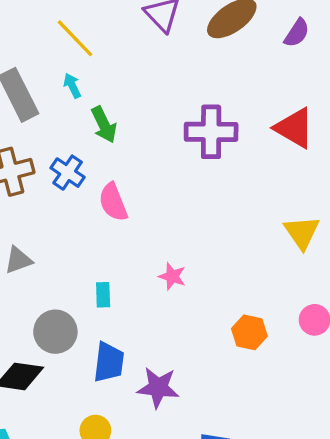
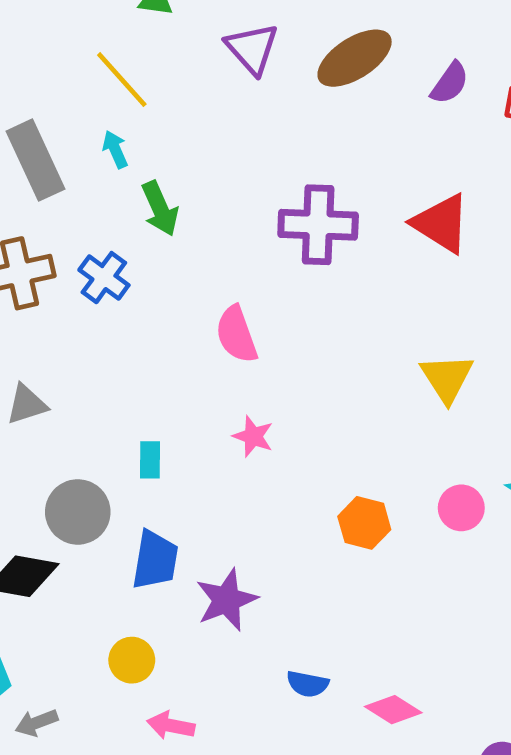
pink semicircle: (113, 202) -> (237, 334), moved
purple star: (158, 388) -> (227, 600), turned -30

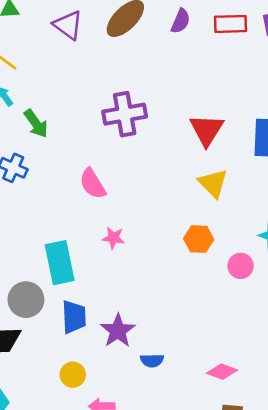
red triangle: (441, 223) -> (207, 130), moved, turned 42
cyan rectangle: (150, 460) -> (60, 263), size x2.0
pink circle: (461, 508) -> (241, 266), moved
orange hexagon: (364, 523) -> (199, 239), moved
blue semicircle: (308, 684) -> (152, 360), moved

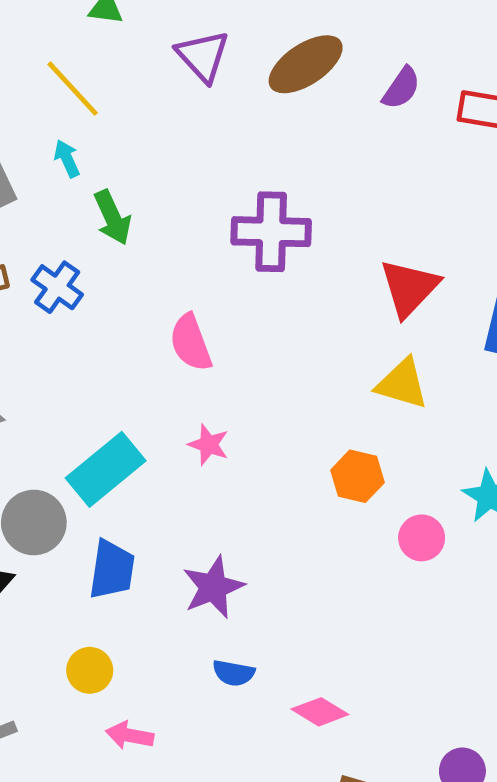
yellow triangle: (213, 183) -> (402, 384), turned -40
cyan rectangle: (60, 263) -> (106, 469), turned 51
purple star: (118, 331) -> (213, 587), moved
pink diamond: (222, 372) -> (320, 712), moved

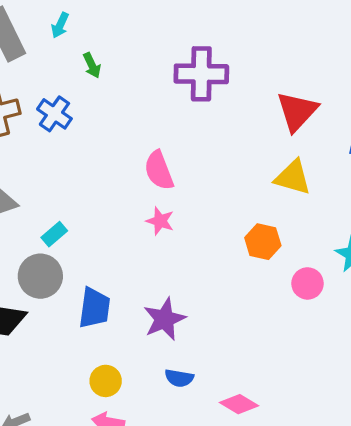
cyan arrow: (67, 159) -> (60, 25), turned -130
green arrow: (112, 217) -> (92, 65), size x0.7
pink semicircle: (191, 343) -> (159, 170), moved
cyan rectangle: (106, 469) -> (54, 234), moved, size x0.5
yellow circle: (90, 670) -> (106, 381), moved

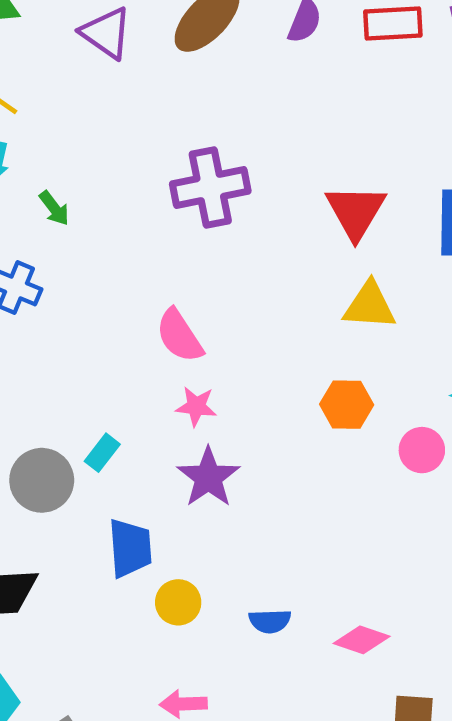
cyan rectangle: (54, 234) -> (102, 453), moved
gray circle: (40, 276) -> (42, 480), moved
purple star: (164, 319) -> (208, 477), moved
yellow circle: (106, 381) -> (178, 602), moved

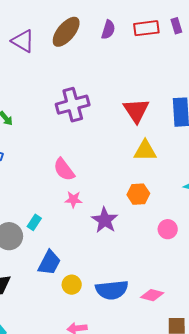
pink circle: (422, 450) -> (168, 229), moved
purple star: (208, 477) -> (105, 220), moved
blue trapezoid: (130, 548) -> (49, 263), turned 36
blue semicircle: (270, 621) -> (112, 290), size x1.8

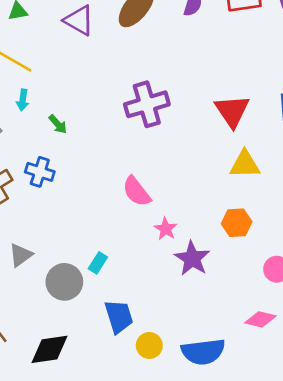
pink star: (73, 199) -> (166, 229), moved, turned 30
blue trapezoid: (49, 263) -> (119, 316), turned -44
pink diamond: (152, 295) -> (260, 319), moved

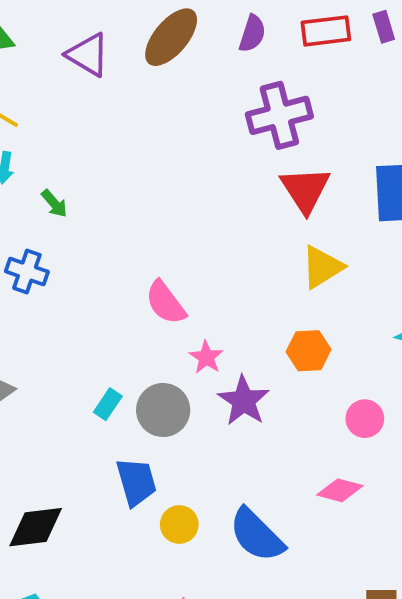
purple cross: (147, 104) -> (279, 115), moved
yellow triangle: (245, 164) -> (322, 267), turned -32
gray circle: (64, 282) -> (163, 410), moved
blue semicircle: (203, 352) -> (257, 535), turned 51

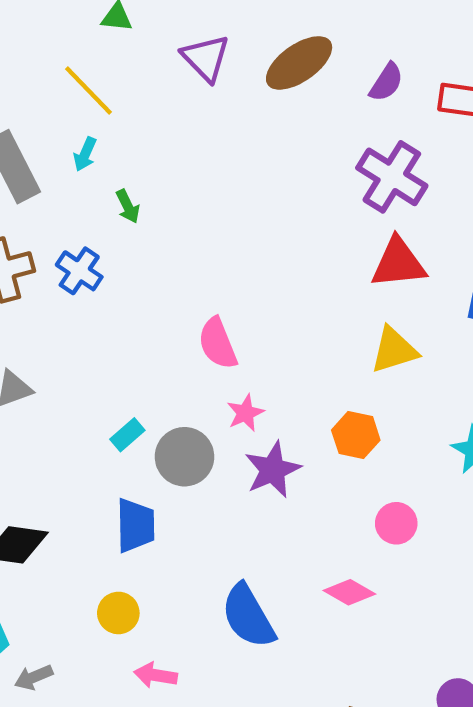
purple cross: (279, 115) -> (392, 177), turned 32
red triangle: (305, 190) -> (398, 263), turned 42
yellow circle: (179, 525) -> (118, 613), moved

